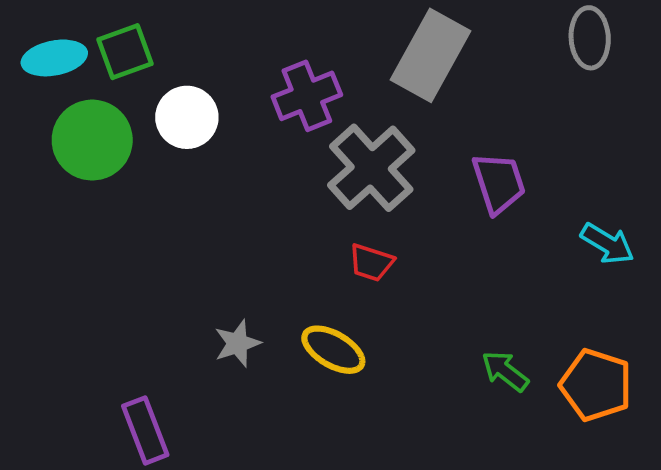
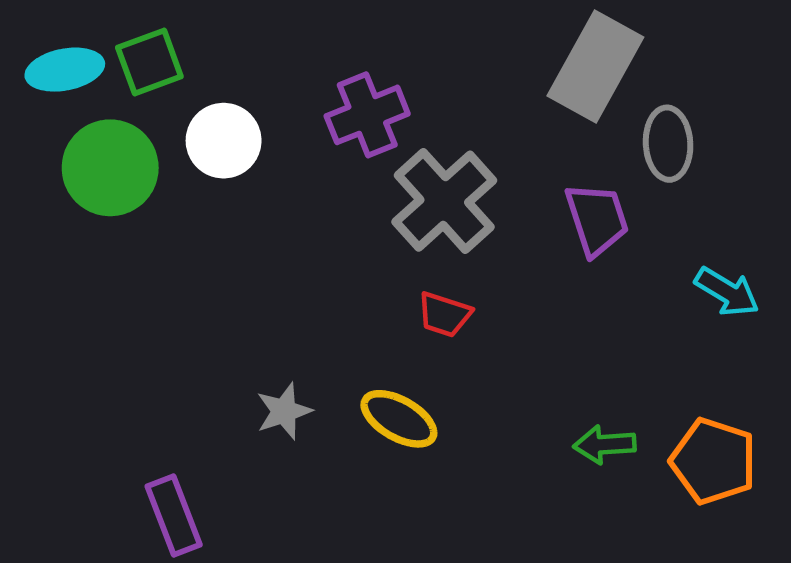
gray ellipse: (590, 38) -> (668, 144), moved
gray rectangle: (431, 55) -> (595, 67), moved
green arrow: (505, 371) -> (605, 444), turned -42

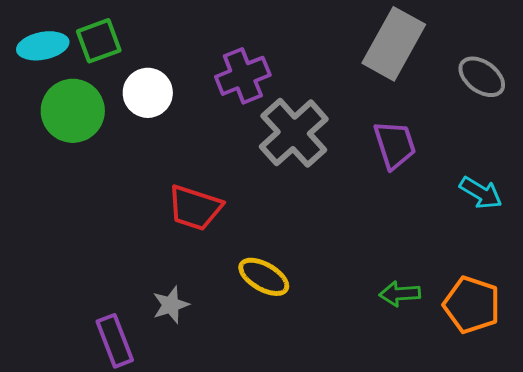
gray ellipse: (668, 144) -> (482, 77), moved, turned -51
red trapezoid: (444, 314) -> (195, 208), moved, size x1.5
gray star: (284, 411) -> (171, 305), moved

